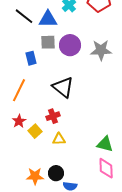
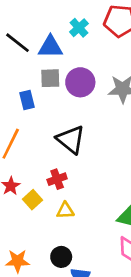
orange star: (35, 176) -> (18, 261), moved

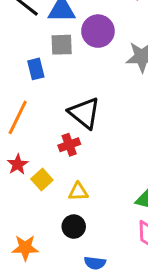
purple circle: (80, 82) -> (98, 31), moved
red cross: (57, 179) -> (69, 145), moved
black circle: (61, 257) -> (74, 227), moved

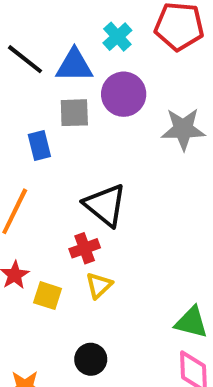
yellow square: (42, 180) -> (48, 296), turned -30
yellow triangle: (78, 192) -> (99, 285), moved, turned -40

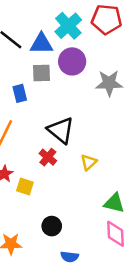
cyan cross: (117, 37) -> (68, 26), size x1.5
red cross: (85, 248) -> (48, 157), turned -30
yellow triangle: (99, 285) -> (89, 162), moved

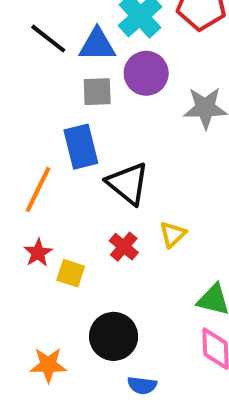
blue rectangle: (20, 93) -> (81, 147), moved, size x1.5
red cross: (48, 157) -> (124, 247), moved
black circle: (52, 226) -> (114, 336), size x1.5

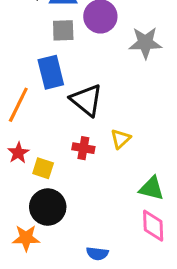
red cross: (124, 247) -> (83, 148), turned -30
black circle: (114, 336) -> (48, 207), moved

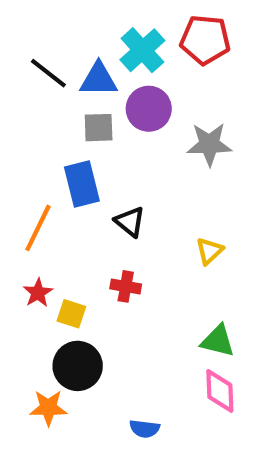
black triangle: (86, 100) -> (130, 222), size x0.7
yellow triangle: (121, 139) -> (209, 251), moved

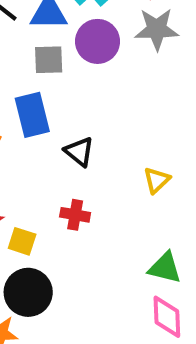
gray star: (209, 144) -> (157, 29), moved

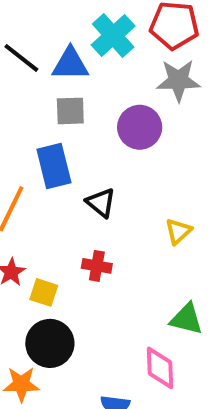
purple circle: (98, 41) -> (140, 127), moved
pink diamond: (167, 317) -> (160, 368), moved

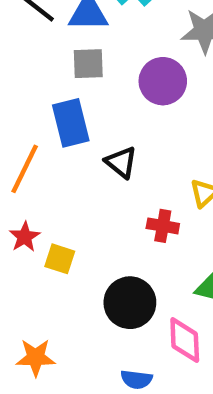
red cross: (97, 266) -> (163, 226), moved
black circle: (50, 343) -> (130, 303), moved

